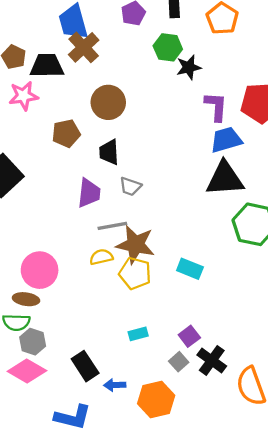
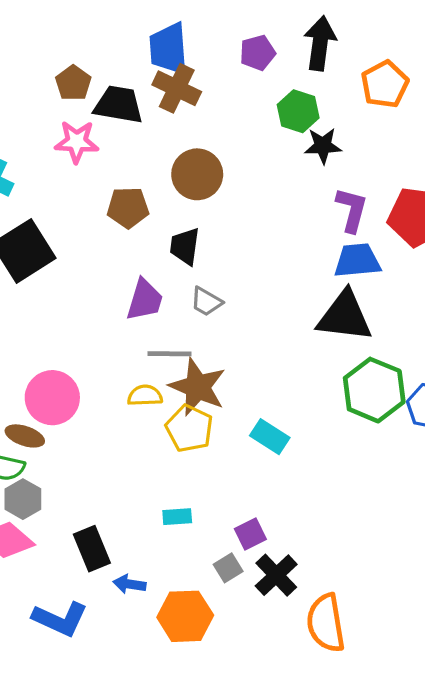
brown cross: (84, 47) -> (177, 88), turned -32

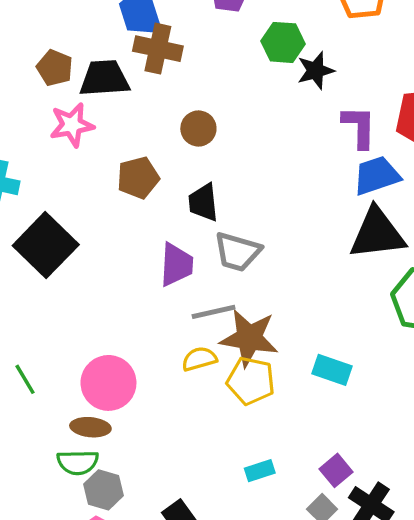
brown circle: (197, 174) -> (198, 128), size x0.7
gray trapezoid: (206, 302) -> (237, 252), size x1.4

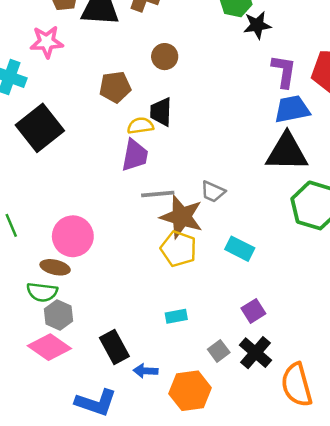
pink star: (72, 125) -> (47, 42), moved
gray trapezoid: (237, 252) -> (213, 192), moved, size x0.7
yellow semicircle: (199, 359) -> (140, 126), moved
purple square: (336, 470) -> (253, 311), moved

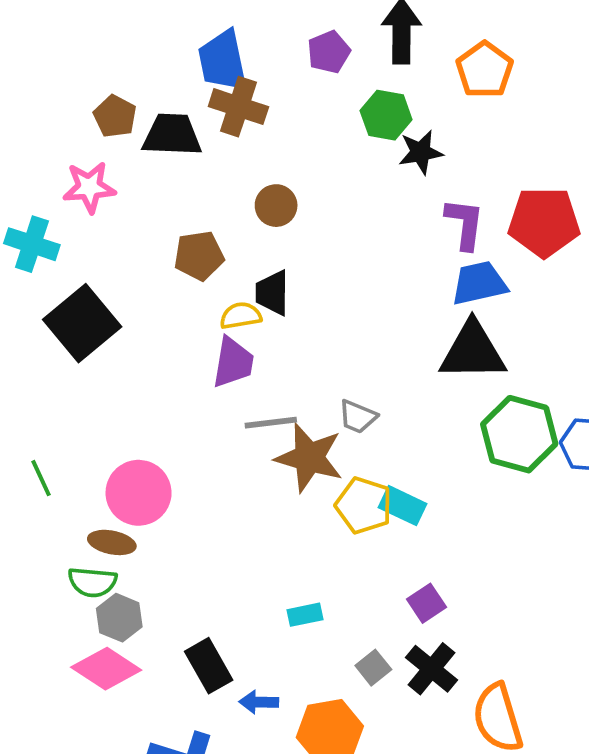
yellow pentagon: (179, 249) -> (364, 505), moved

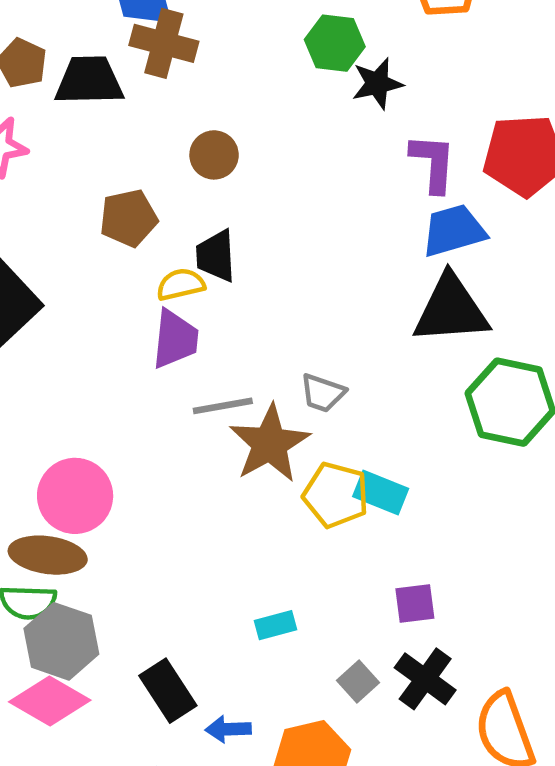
brown star: (309, 458) -> (270, 444), turned 30
brown ellipse: (112, 542) -> (48, 555), size x1.4
purple square: (426, 603) -> (415, 604), turned 30
gray hexagon: (119, 618) -> (61, 641), size x1.4

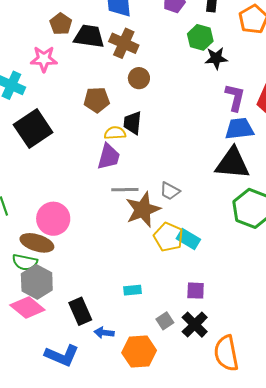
brown cross: (164, 43) -> (124, 43), moved

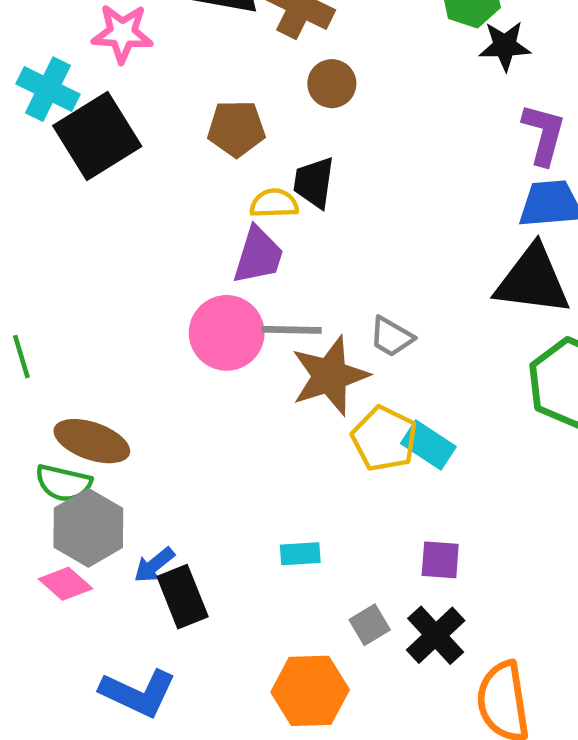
black square: (33, 128) -> (97, 136), moved
pink circle: (53, 219) -> (227, 333), moved
pink diamond: (27, 307) -> (65, 584), size x0.7
blue arrow: (104, 333) -> (154, 565), moved, turned -48

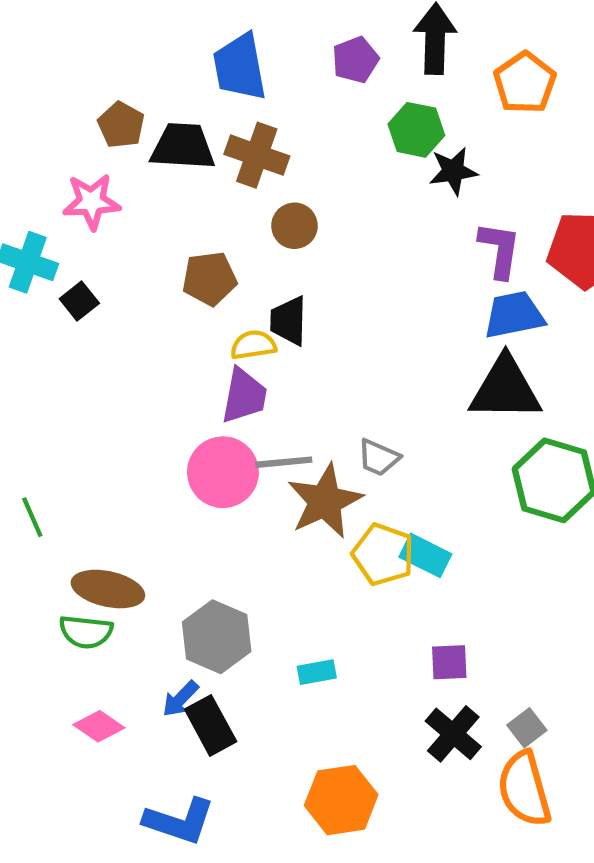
black square: (97, 136) -> (79, 301), size x0.5
gray hexagon: (88, 528) -> (217, 637), moved
gray square: (370, 625) -> (527, 728), moved

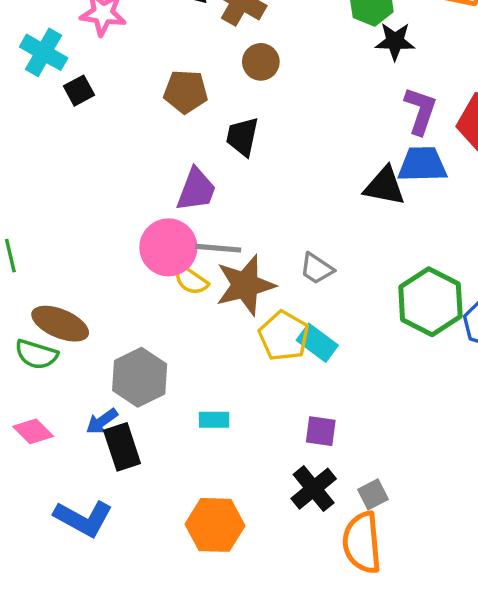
yellow semicircle: (253, 345) -> (191, 280), moved, turned -147
black triangle: (505, 389) -> (385, 186), moved, size x0.7
gray trapezoid: (379, 458) -> (317, 269), moved

